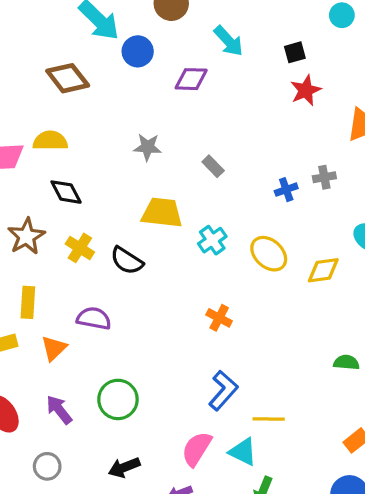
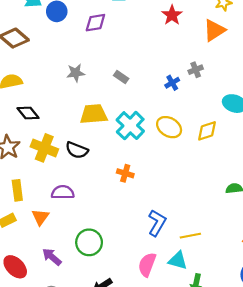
cyan cross: (212, 240) -> (130, 126), size x1.5
yellow cross: (80, 248) -> (44, 148), size x1.4
orange cross: (219, 318) -> (125, 173), moved

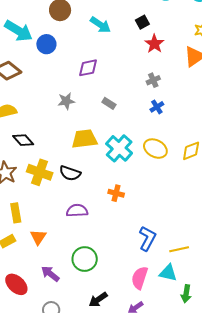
purple diamond: (95, 23) -> (88, 68), moved
gray cross: (196, 70) -> (153, 80), moved
purple semicircle: (63, 192) -> (77, 211), moved

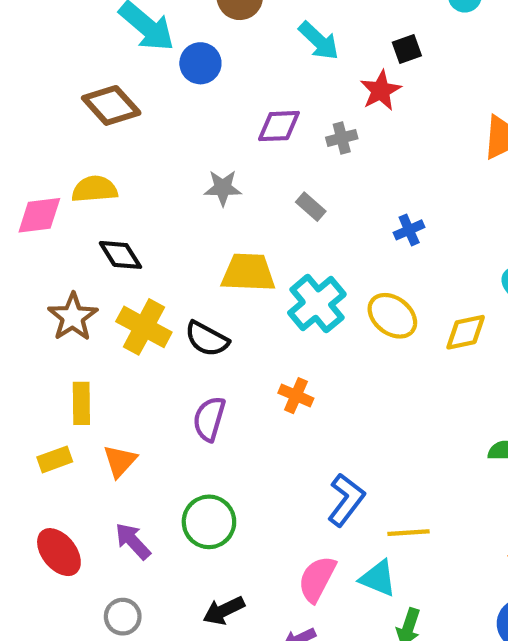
red star: (154, 44) -> (381, 90), moved
gray cross: (153, 80) -> (342, 138), moved
purple semicircle: (77, 211) -> (209, 419), turned -80

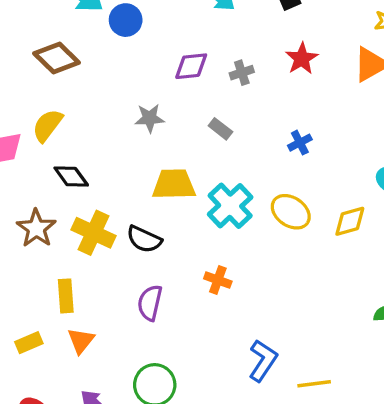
red star: (381, 90) -> (302, 59), moved
yellow semicircle: (95, 189) -> (47, 125), turned -45
yellow rectangle: (81, 403) -> (66, 296), moved

